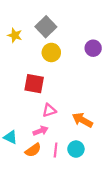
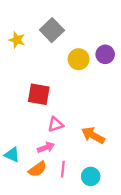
yellow circle: (51, 52) -> (79, 59), moved
cyan circle: (76, 149) -> (91, 176), moved

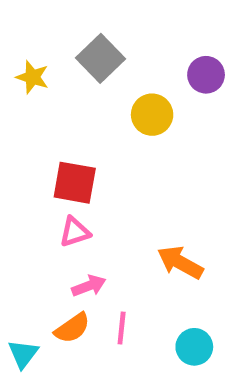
purple circle: (105, 54) -> (206, 75), moved
pink triangle: (56, 124) -> (75, 232), moved
cyan triangle: (12, 155) -> (23, 354), moved, turned 42
cyan circle: (91, 176) -> (194, 347), moved

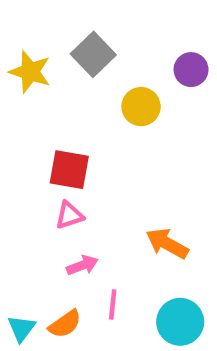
yellow star: (32, 77) -> (30, 72), size x1.4
orange semicircle: (72, 328) -> (65, 324), moved
cyan circle: (194, 347) -> (180, 322), size x1.4

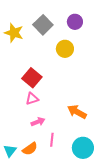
purple circle: (191, 70) -> (75, 22), moved
red square: (69, 170) -> (32, 78), turned 30

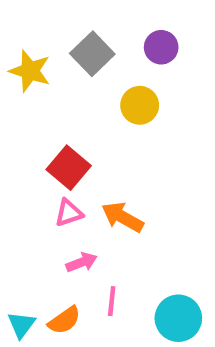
orange arrow: (77, 112) -> (122, 217), moved

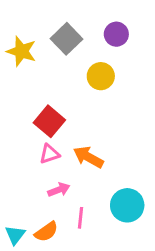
cyan circle: (178, 318) -> (127, 205), moved

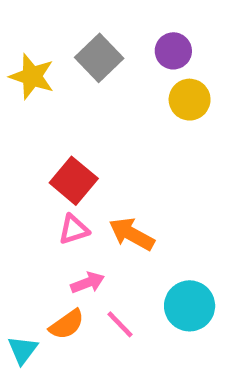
yellow circle: (101, 76) -> (190, 100), moved
pink line: (81, 218) -> (120, 324), turned -50
orange semicircle: (46, 232) -> (67, 324), moved

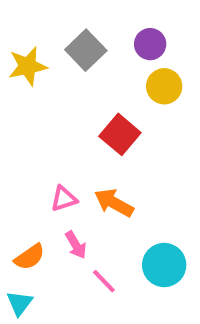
yellow star: (32, 76) -> (28, 66), turned -30
red square: (74, 181) -> (120, 134), moved
pink arrow: (88, 283) -> (76, 245), turned 80
orange semicircle: (67, 324) -> (30, 257), moved

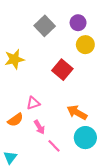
yellow star: (28, 66) -> (14, 59), moved
orange arrow: (114, 203) -> (77, 112), moved
orange semicircle: (30, 257) -> (15, 120), moved

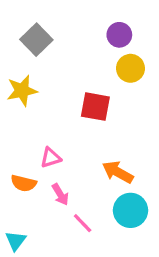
gray square: (45, 26) -> (36, 40), moved
red square: (62, 70) -> (95, 107), turned -30
orange semicircle: (15, 120) -> (24, 183), turned 49

